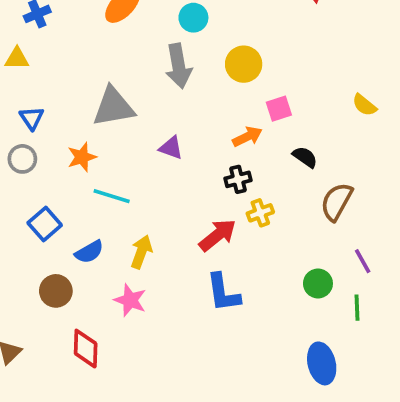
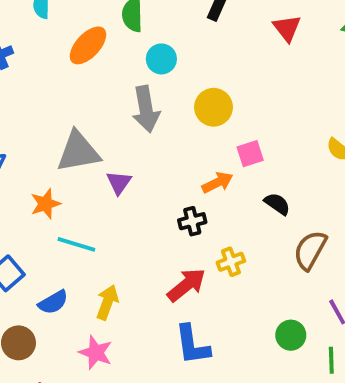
purple triangle: (171, 148) -> (119, 183), moved, turned 45
black cross: (238, 179) -> (192, 221), moved

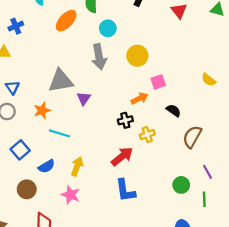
yellow cross: (231, 262) -> (147, 135), moved

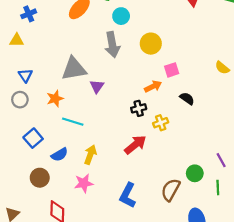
brown semicircle: (192, 137) -> (171, 190), moved
blue L-shape: (125, 190) -> (128, 195), moved, turned 35
pink star: (71, 195) -> (84, 183), turned -30

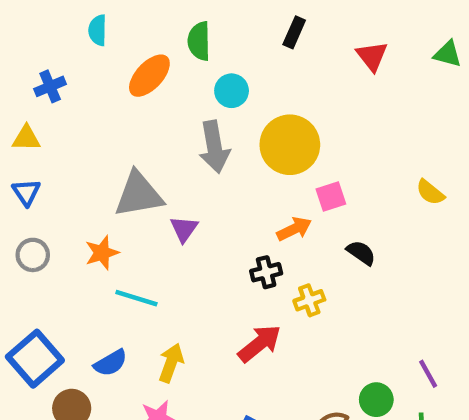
yellow circle: (151, 44) -> (290, 145), size x1.4
blue triangle: (25, 75) -> (26, 192), moved
blue square: (33, 138) -> (35, 359), moved, size x1.4

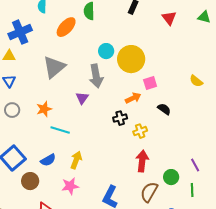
blue cross: (50, 86) -> (20, 32), size x1.6
cyan circle: (232, 91) -> (106, 51), moved
gray arrow: (214, 147) -> (96, 76), moved
gray triangle: (139, 194) -> (54, 67), moved, turned -30
red arrow: (260, 343) -> (142, 161), moved, turned -45

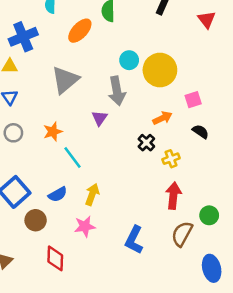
pink square: (150, 83) -> (193, 100), moved
black cross: (120, 118) -> (146, 143), turned -32
cyan line: (60, 130) -> (72, 157), turned 36

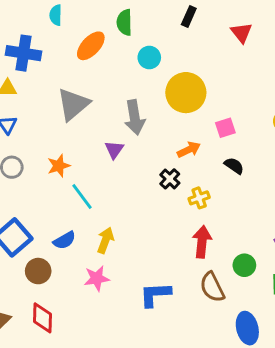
blue cross: (23, 37) -> (24, 53), turned 32
cyan circle: (129, 60) -> (149, 57), moved
brown semicircle: (182, 234) -> (212, 287), turned -55
blue L-shape: (134, 240) -> (155, 294), turned 60
red diamond: (55, 258) -> (43, 318), moved

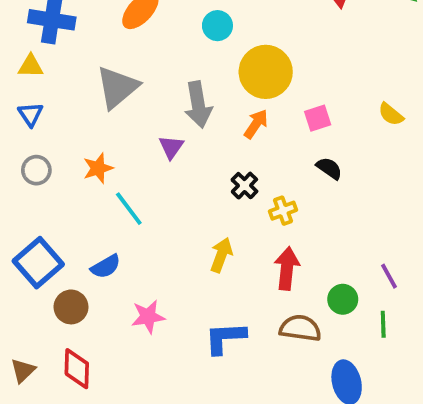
orange arrow: (189, 150) -> (256, 124), moved, turned -30
yellow arrow: (105, 240) -> (221, 255), moved
brown semicircle: (212, 287) -> (300, 328), turned 124

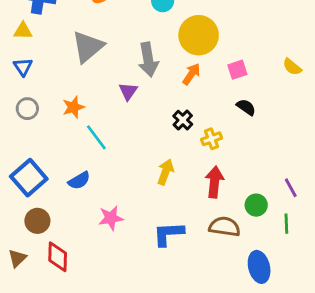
brown circle: (71, 307) -> (37, 221), moved

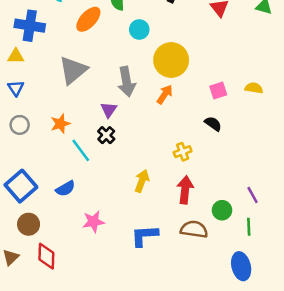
yellow semicircle: (292, 67) -> (254, 88), turned 150
pink square: (237, 70) -> (218, 91), moved
black cross: (183, 120) -> (106, 135), moved
blue ellipse: (259, 267) -> (241, 266), moved

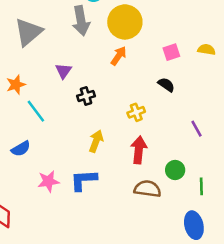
gray arrow: (127, 82) -> (81, 21), moved
black cross: (106, 135) -> (86, 96), moved, turned 30
purple line: (253, 195) -> (196, 129), moved
blue L-shape: (144, 236) -> (84, 180), moved

